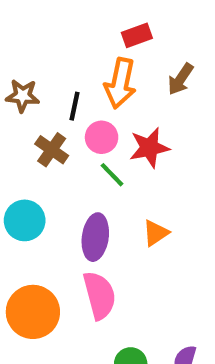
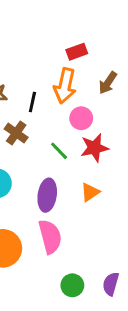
pink circle: (102, 137) -> (81, 118), moved
red star: (149, 148) -> (94, 148), moved

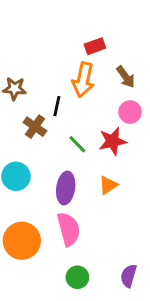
brown arrow: (108, 83) -> (126, 77), turned -70
black line: (32, 102) -> (57, 106), moved
pink circle: (81, 118) -> (130, 112), moved
green circle: (72, 285) -> (77, 277), moved

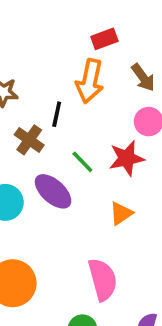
purple ellipse: (66, 188) -> (53, 191), moved, turned -56
pink semicircle: (69, 229) -> (103, 280), moved

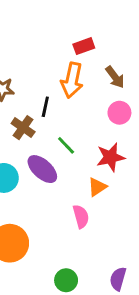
red star: (127, 158) -> (111, 157), moved
pink semicircle: (103, 280) -> (81, 216), moved, size x0.7

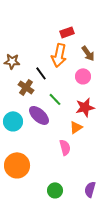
black line: (45, 107) -> (41, 73), turned -48
pink circle: (119, 113) -> (83, 76), moved

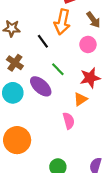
brown cross: (26, 87) -> (15, 63), moved

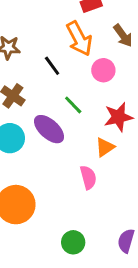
orange arrow: (62, 22) -> (79, 39), turned -40
pink circle: (88, 44) -> (103, 70), moved

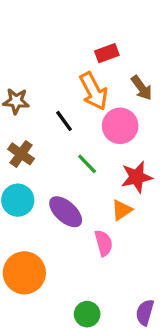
pink circle: (103, 70) -> (120, 126), size x1.4
purple ellipse: (49, 129) -> (66, 212), moved

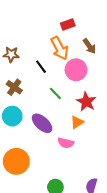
red star: (137, 177) -> (86, 102), turned -30
pink semicircle: (104, 243) -> (66, 143), turned 119

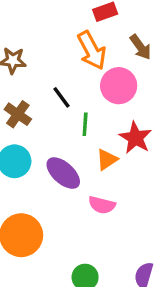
black line: (41, 67) -> (62, 97), moved
green line: (55, 93) -> (85, 124), turned 48
orange triangle: (77, 122) -> (107, 160), moved

